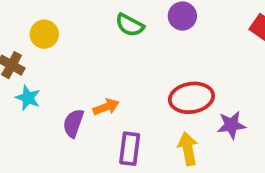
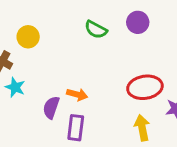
orange arrow: (106, 107) -> (77, 94), turned 36
purple rectangle: (130, 149) -> (76, 128), moved

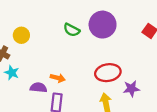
purple circle: (138, 22) -> (103, 25), size x1.6
purple semicircle: (51, 107) -> (38, 88), turned 77

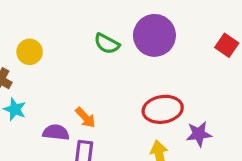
orange arrow: (58, 78) -> (85, 118), turned 32

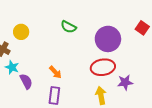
purple circle: (154, 35) -> (108, 39), moved
purple semicircle: (56, 132) -> (26, 81), moved, turned 56

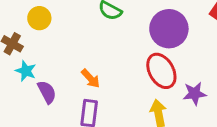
red ellipse: (103, 67) -> (161, 71), turned 70

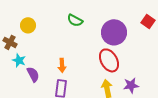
orange arrow: (91, 78) -> (62, 65), turned 40
purple star: (195, 94) -> (131, 85), moved

